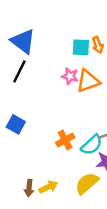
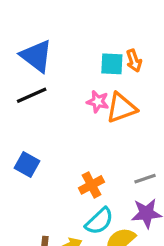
black line: (19, 71) -> (32, 95), turned 40
cyan semicircle: (92, 145) -> (99, 221), moved

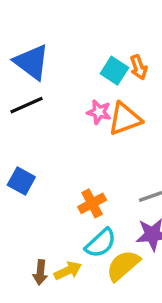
cyan square: (112, 64) -> (114, 71), turned 30

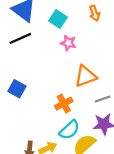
cyan square: (114, 71) -> (58, 19), moved
orange triangle: (125, 119) -> (85, 76), moved

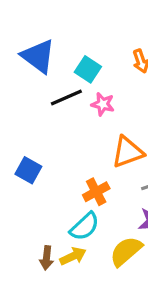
black line: (20, 38) -> (66, 98), moved
cyan semicircle: (69, 130) -> (85, 226), moved

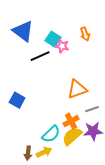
pink star: (103, 104) -> (62, 46), moved
orange cross: (96, 192) -> (71, 121), moved
yellow semicircle: (126, 251) -> (72, 136), moved

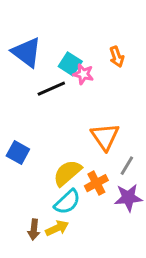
orange triangle: (77, 89) -> (105, 137), turned -45
gray line: (92, 109) -> (127, 166), turned -40
yellow semicircle: (72, 136) -> (67, 173), moved

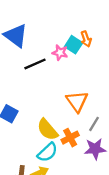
cyan square: (70, 64) -> (74, 45), moved
yellow semicircle: (67, 173) -> (47, 130), turned -90

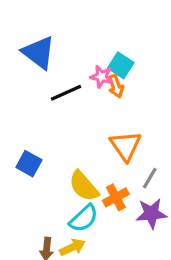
orange arrow: (86, 39) -> (116, 86), moved

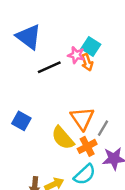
orange triangle: (126, 146) -> (82, 118), moved
gray line: (150, 178) -> (103, 128), moved
cyan semicircle: (84, 218) -> (85, 174), moved

